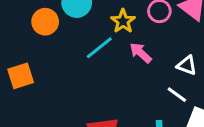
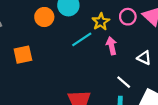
pink arrow: (141, 53) -> (111, 46), turned 30
white line: (177, 95) -> (124, 82), moved

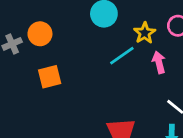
orange circle: (44, 17) -> (40, 34), moved

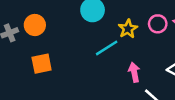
pink arrow: (159, 62) -> (134, 72), moved

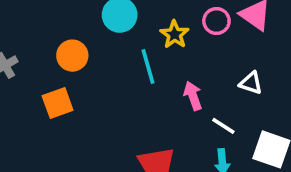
orange circle: (35, 25) -> (72, 56), moved
cyan line: (107, 48) -> (148, 67), turned -65

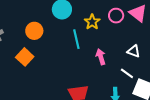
orange square: (58, 103) -> (25, 57), turned -30
white line: (223, 126) -> (127, 73), moved

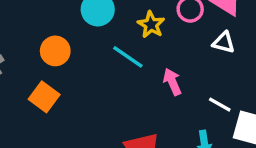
cyan line: (76, 39) -> (128, 57), turned -36
white triangle: (134, 51) -> (224, 42), moved

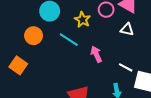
orange circle: (55, 51) -> (34, 36), moved

